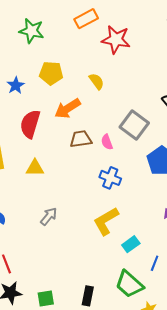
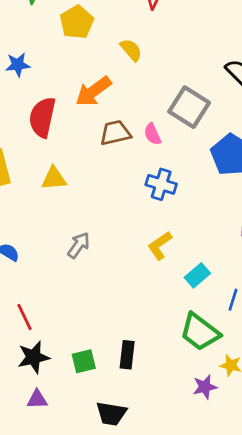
yellow pentagon: (51, 73) -> (77, 22), moved, turned -30
blue star: (16, 85) -> (18, 65), turned 30
yellow L-shape: (106, 221) -> (160, 246), size x0.7
black rectangle: (88, 296) -> (127, 355), moved

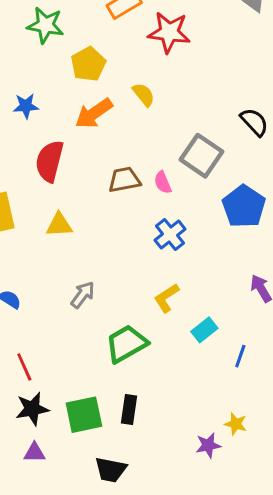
orange arrow: (93, 91) -> (94, 113), moved
blue cross: (161, 184) -> (170, 235), turned 32
green trapezoid: (200, 332) -> (126, 344), moved, turned 111
green square: (84, 361) -> (84, 415), size x1.5

